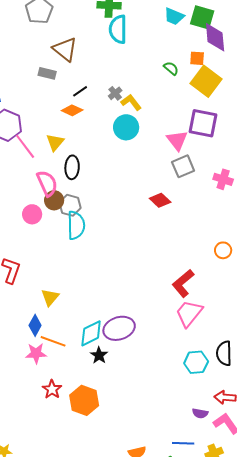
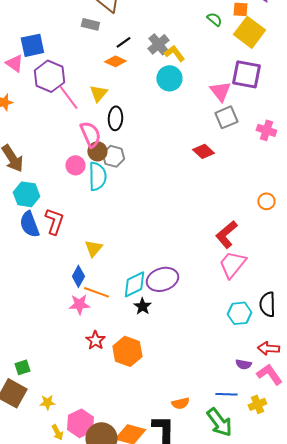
gray cross: (115, 93) -> (158, 44), size x1.5
cyan semicircle: (76, 225) -> (97, 176), moved

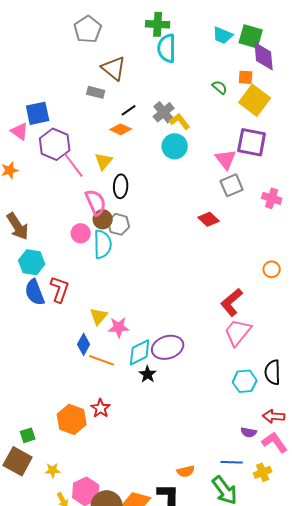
pink star: (79, 304) -> (119, 327), moved
orange hexagon: (127, 351) -> (72, 419), moved

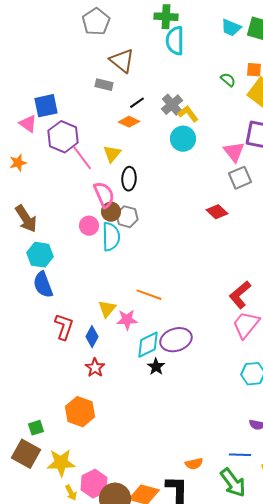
red L-shape: (60, 289) -> (64, 327), moved
orange line: (102, 360) -> (149, 295), moved
red star: (101, 408) -> (95, 368), moved
yellow star: (53, 470) -> (61, 463), size x1.8

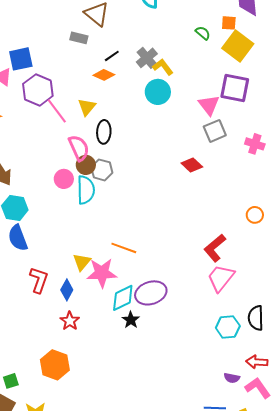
pink star: (127, 320) -> (102, 273), size x1.4

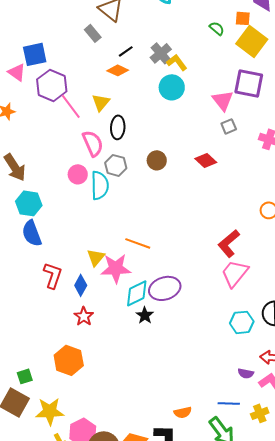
gray rectangle: (79, 38) -> (93, 33), turned 36
gray square: (215, 131) -> (229, 126), size x0.7
brown circle: (86, 165) -> (157, 160), moved

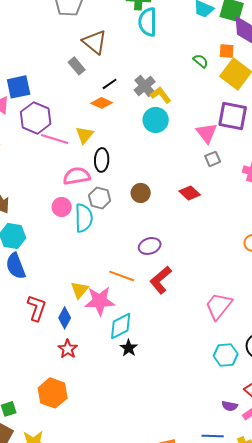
pink line: (71, 106) -> (55, 139), turned -36
pink semicircle: (93, 143) -> (77, 176), turned -76
red L-shape: (229, 243) -> (161, 280), moved
purple ellipse: (165, 288) -> (150, 246), moved, size x0.7

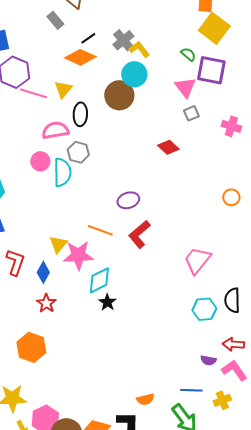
green semicircle: (201, 61) -> (188, 54), moved
orange diamond: (102, 103) -> (80, 57), size x1.4
brown circle: (141, 193) -> (119, 95), moved, size x1.5

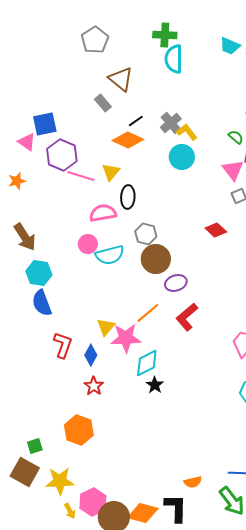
brown circle: (119, 95) -> (156, 259), moved
gray hexagon: (78, 152) -> (146, 234), moved
cyan semicircle: (62, 172) -> (110, 255), turned 76
orange line: (100, 230) -> (148, 313), turned -60

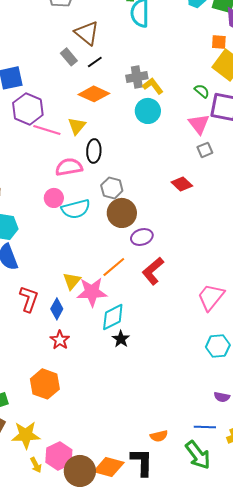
black line: (136, 121) -> (95, 62), moved
gray cross: (171, 123) -> (137, 77), turned 30

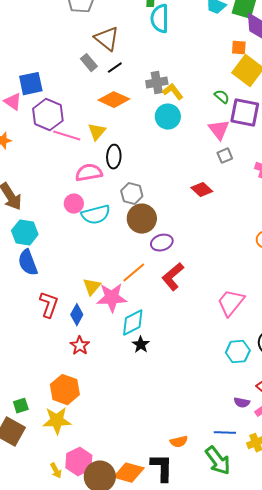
yellow star: (26, 435) -> (57, 421), moved

